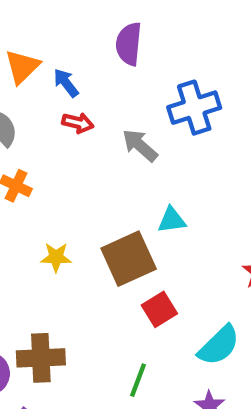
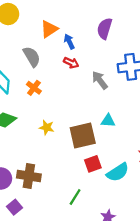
cyan semicircle: (219, 345) -> (118, 172), moved

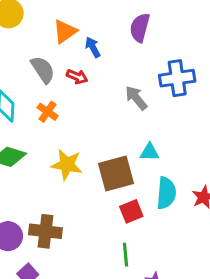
red arrow: (71, 63) -> (77, 77), moved
yellow star: (47, 127) -> (67, 165), size x1.5
cyan semicircle: (118, 172) -> (166, 193), moved, turned -50
green line: (75, 197) -> (126, 255), moved, turned -35

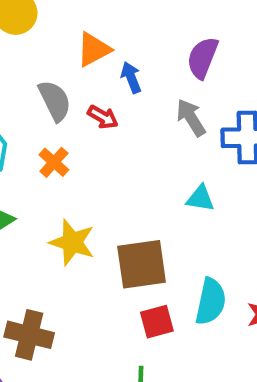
gray arrow: (136, 98) -> (191, 118), moved
cyan triangle: (150, 152) -> (200, 198), moved

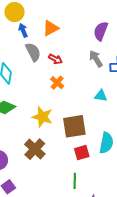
blue arrow: (131, 77) -> (23, 30), moved
orange cross: (54, 162) -> (57, 83), moved
brown cross: (29, 335) -> (35, 149), moved, turned 30

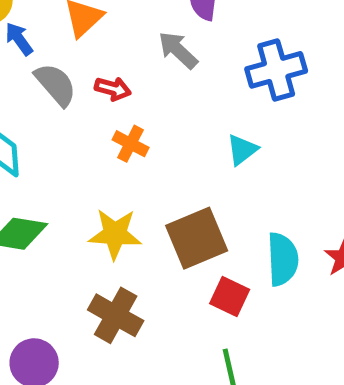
gray arrow: (96, 59) -> (178, 50), moved
cyan triangle: (101, 96) -> (242, 150), turned -32
red square: (82, 153) -> (230, 297), turned -35

